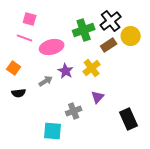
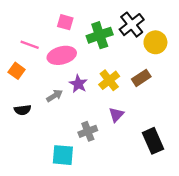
pink square: (30, 19) -> (65, 22), moved
brown rectangle: (109, 45) -> (141, 78), moved
orange square: (14, 68) -> (17, 71), moved

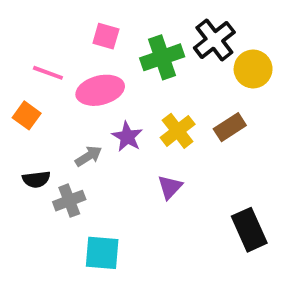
purple triangle: (116, 115) -> (170, 187), moved
gray cross: (88, 131) -> (69, 201), moved

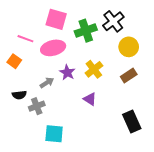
pink square: (106, 36) -> (56, 19), size x1.5
yellow circle: (253, 69) -> (129, 47), moved
brown rectangle: (230, 127) -> (129, 75), moved
purple triangle: (170, 187) -> (90, 99), turned -40

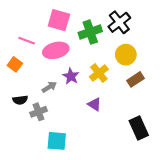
yellow circle: (129, 47) -> (126, 55), moved

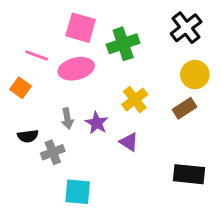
black cross: (119, 22) -> (186, 28), moved
yellow circle: (126, 55) -> (195, 75), moved
purple star: (71, 76) -> (97, 123), moved
gray arrow: (49, 87) -> (67, 119), turned 112
black rectangle: (139, 128) -> (189, 174), turned -60

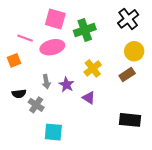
orange square: (20, 88) -> (14, 60), turned 32
gray cross: (53, 152) -> (36, 105), turned -35

